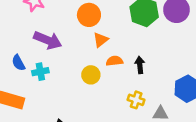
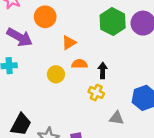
orange circle: (89, 15) -> (45, 17), moved
yellow cross: (136, 100) -> (96, 93), moved

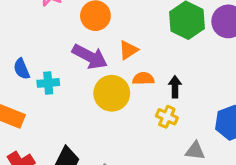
purple arrow: (20, 37) -> (90, 57), moved
yellow circle: (56, 74) -> (112, 93), size x1.5

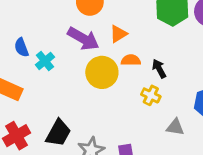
cyan cross: (48, 83) -> (45, 61), turned -36
black arrow: (175, 87) -> (159, 69), turned -30

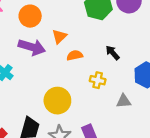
black arrow: (159, 69) -> (113, 53), moved
yellow circle: (102, 72) -> (57, 101), moved

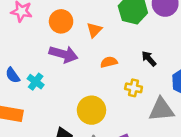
orange triangle: (59, 37) -> (94, 30), moved
gray triangle: (124, 101) -> (161, 110), size x1.6

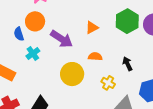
orange circle: (61, 21) -> (35, 21), moved
blue semicircle: (13, 75) -> (19, 34), moved
yellow circle: (91, 110) -> (72, 74), moved

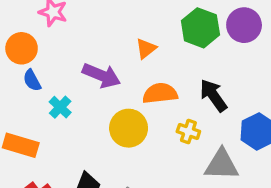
orange circle: (35, 21) -> (22, 48), moved
orange semicircle: (95, 56) -> (160, 93), size x1.5
black arrow: (127, 64) -> (213, 95), size x1.5

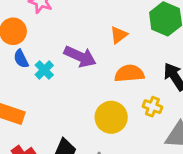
cyan cross: (60, 107) -> (44, 70), moved
yellow circle: (129, 128) -> (111, 117), moved

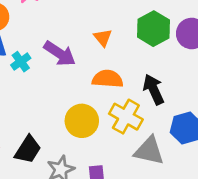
orange triangle: (119, 35) -> (103, 38), turned -42
yellow cross: (152, 107) -> (126, 117), size x1.6

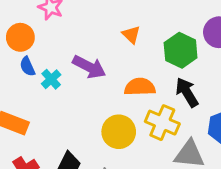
green hexagon: (153, 29) -> (181, 50), moved
orange triangle: (103, 38) -> (131, 35), moved

